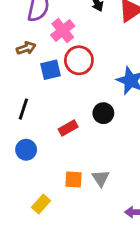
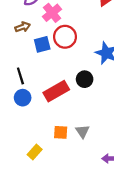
black line: (23, 109) -> (20, 76), turned -35
red rectangle: (68, 128) -> (56, 91), size x1.6
blue circle: (26, 150) -> (23, 98), moved

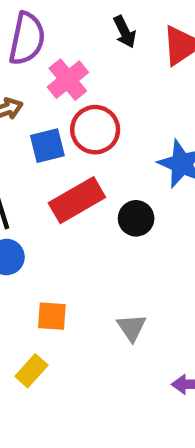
red rectangle: (56, 91) -> (77, 200), moved
orange square: (61, 132) -> (52, 316), moved

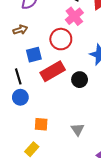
pink cross: (68, 80) -> (74, 16), moved
blue square: (47, 146) -> (34, 55), moved

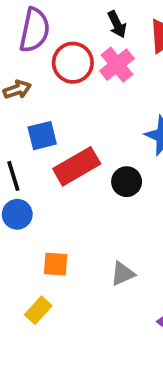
red circle: (61, 39) -> (73, 63), moved
gray triangle: (77, 129) -> (123, 274), turned 40

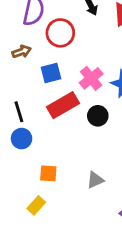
pink cross: (117, 65) -> (91, 78), moved
blue square: (42, 136) -> (51, 73), moved

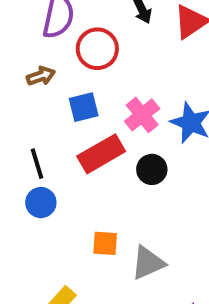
orange square: (48, 173) -> (105, 243), moved
gray triangle: (95, 180) -> (148, 263), size x1.4

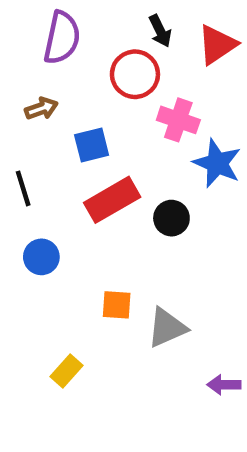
red circle: (97, 49) -> (135, 74), moved
pink cross: (142, 115) -> (178, 120), moved, turned -32
black line: (37, 164) -> (23, 188), moved

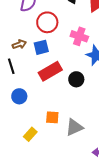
red circle: (135, 74) -> (47, 22), moved
brown arrow: (41, 108) -> (19, 44), moved
yellow rectangle: (66, 371) -> (30, 134), moved

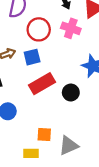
pink cross: (79, 36) -> (71, 28), moved
yellow rectangle: (30, 134) -> (31, 153), moved, turned 48

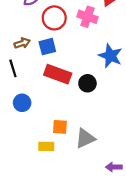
red rectangle: (42, 84) -> (58, 74), turned 50

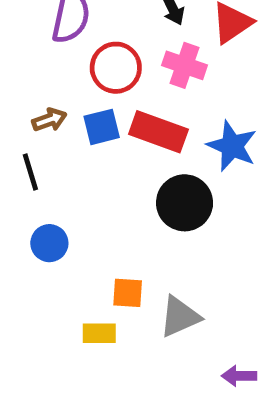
red rectangle: (58, 74) -> (158, 132), moved
black circle: (87, 83) -> (185, 203), size x1.5

